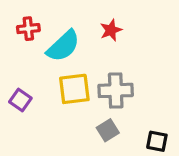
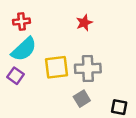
cyan semicircle: (63, 46) -> (24, 49), moved

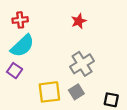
yellow square: (57, 67) -> (49, 92), moved
gray cross: (88, 68) -> (82, 64), turned -30

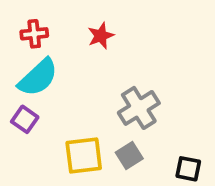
red star: (79, 21) -> (101, 36), moved

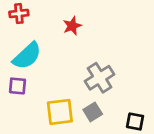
red cross: (34, 34) -> (19, 14), moved
purple square: (25, 119) -> (18, 86), turned -30

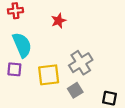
cyan semicircle: (27, 56) -> (22, 45), turned -70
yellow square: (60, 112) -> (49, 75), moved

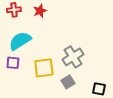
red star: (59, 21) -> (40, 11), moved
cyan semicircle: (22, 45) -> (20, 41), turned -100

